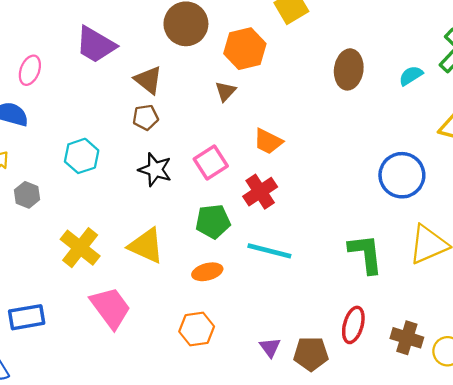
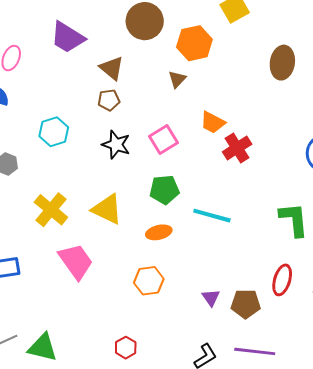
red cross: (260, 192) -> (237, 148), moved

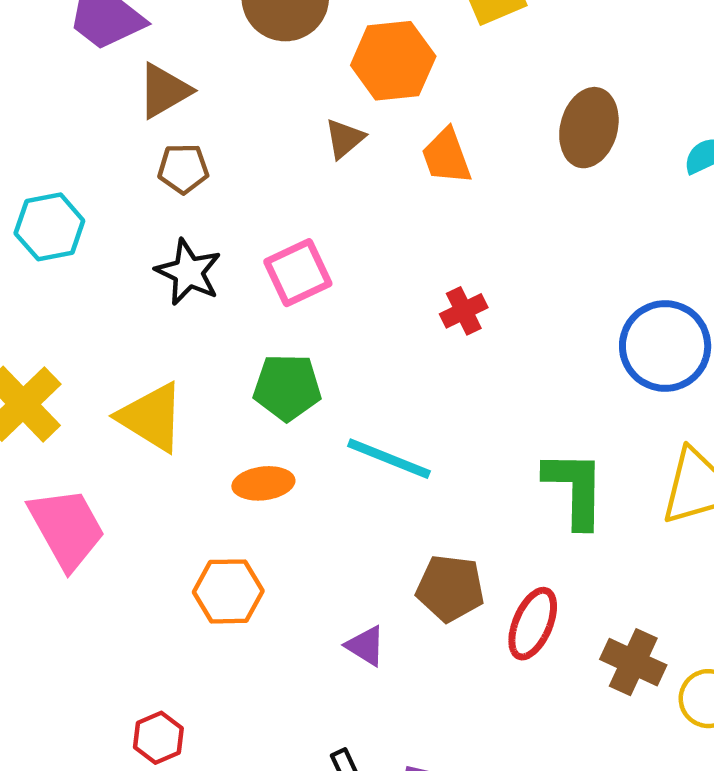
brown triangle: (112, 68) -> (164, 91), moved, turned 44
orange trapezoid: (213, 122) -> (446, 156), moved, turned 36
red cross: (237, 148) -> (464, 311), size x0.7
purple triangle: (211, 298) -> (366, 646), turned -30
brown pentagon: (246, 304) -> (450, 588), moved

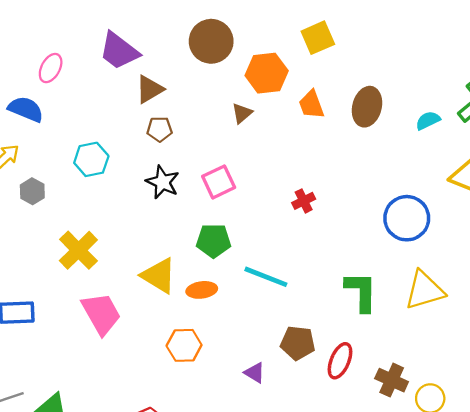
orange trapezoid: (446, 156) -> (311, 105), moved
yellow triangle: (151, 417) -> (159, 276), moved

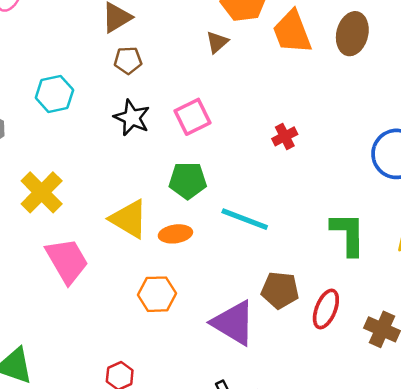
orange trapezoid: (311, 105) -> (292, 32), size x1.4
purple triangle: (255, 373) -> (234, 323), size x2.0

